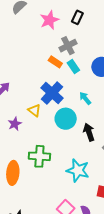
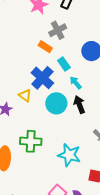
cyan rectangle: (73, 66) -> (64, 64), moved
black arrow: (89, 132) -> (79, 105), moved

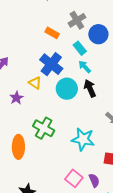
gray cross: (58, 30) -> (77, 20), moved
cyan rectangle: (64, 64) -> (80, 48), moved
green cross: (31, 141) -> (44, 128), turned 30

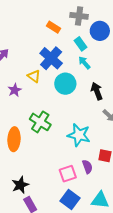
gray cross: (77, 20) -> (79, 16), turned 36
black arrow: (90, 88) -> (97, 91), moved
pink square: (74, 178) -> (68, 174), turned 30
purple semicircle: (94, 180) -> (87, 167), moved

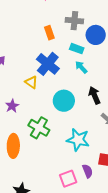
orange rectangle: (54, 27) -> (49, 33), turned 40
cyan rectangle: (80, 44) -> (77, 49), turned -32
cyan circle: (65, 84) -> (64, 101), moved
purple star: (15, 90) -> (12, 106), moved

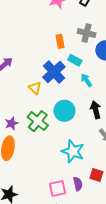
cyan rectangle: (77, 49) -> (75, 60), moved
purple star: (12, 106) -> (12, 123), moved
green cross: (39, 128) -> (38, 121), moved

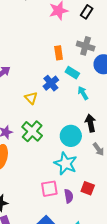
blue cross: (54, 72) -> (51, 83), size x0.7
cyan circle: (64, 111) -> (71, 136), moved
pink square: (57, 188) -> (49, 189), moved

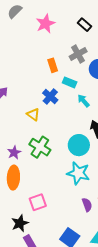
black rectangle: (87, 12) -> (85, 25), moved, turned -72
gray cross: (86, 46) -> (78, 54), turned -36
pink square: (49, 189) -> (38, 202), moved

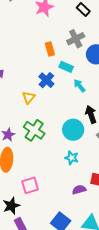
yellow triangle: (33, 114) -> (29, 97), turned 32
cyan star: (78, 173) -> (72, 158), size x0.6
purple semicircle: (87, 205) -> (79, 190), turned -88

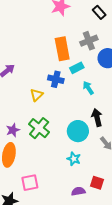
orange rectangle: (50, 49) -> (62, 49), size x1.6
cyan rectangle: (66, 67) -> (77, 68), turned -56
blue cross: (46, 80) -> (56, 79), turned -35

